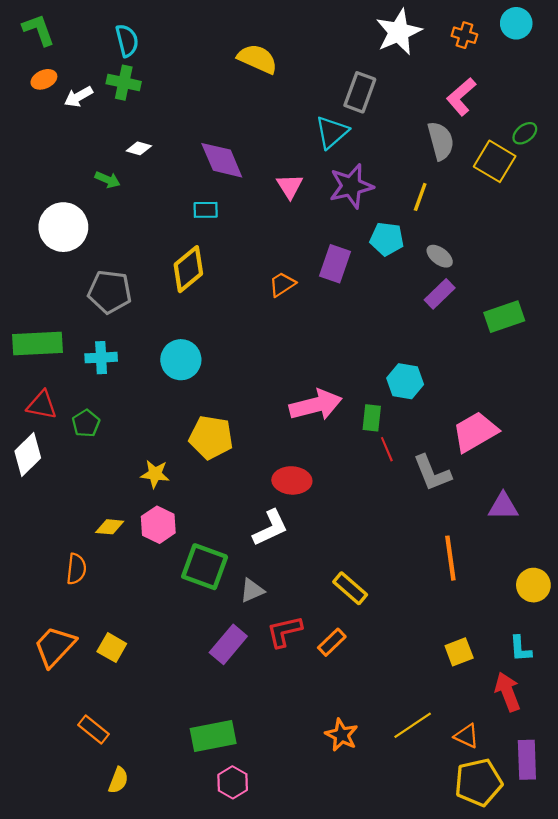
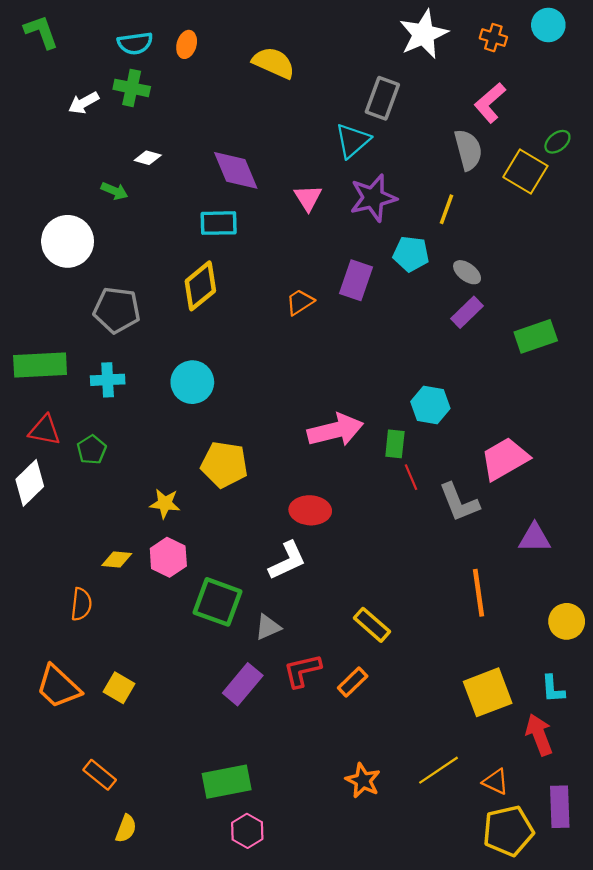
cyan semicircle: (127, 41) -> (135, 43), turned 96
orange ellipse: (44, 79) -> (187, 44), moved, turned -50
cyan rectangle: (206, 210) -> (219, 223), size x1.4
orange trapezoid: (55, 646) -> (58, 687), turned -90
yellow square: (459, 652) -> (488, 692), size x1.6

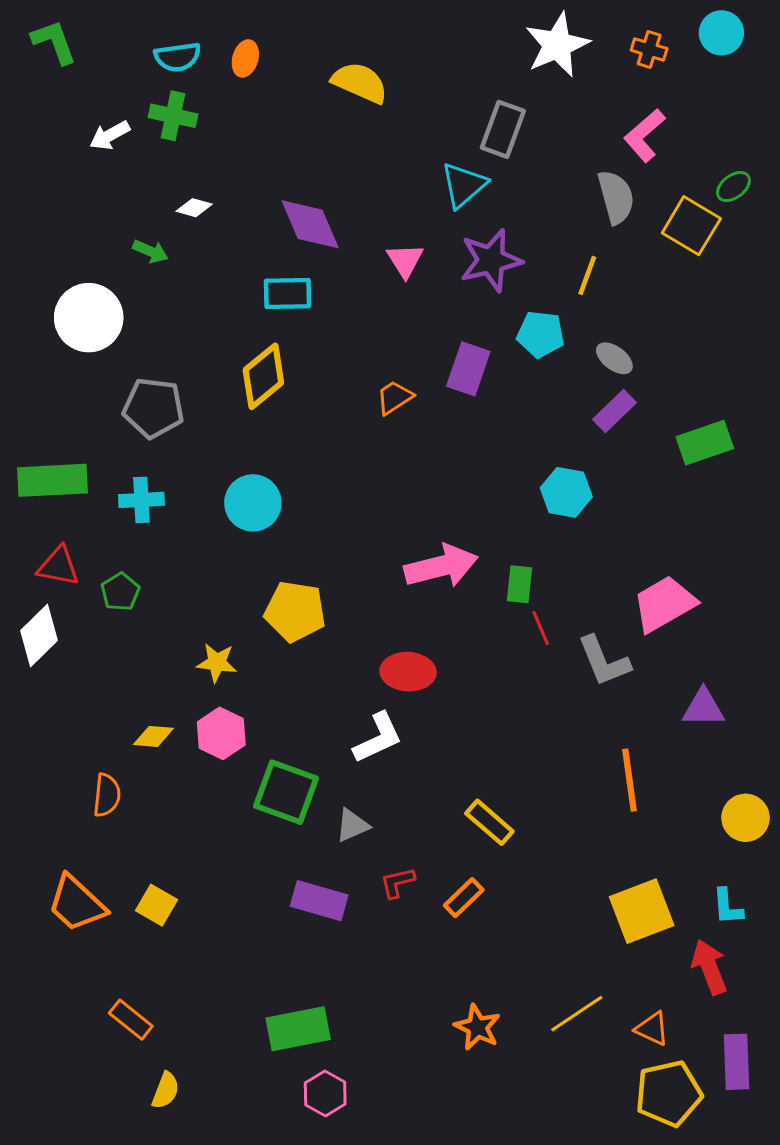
cyan hexagon: (430, 405) -> (566, 492), moved
red L-shape: (302, 671) -> (398, 883), size x0.7
purple rectangle: (243, 684) -> (319, 901), turned 66

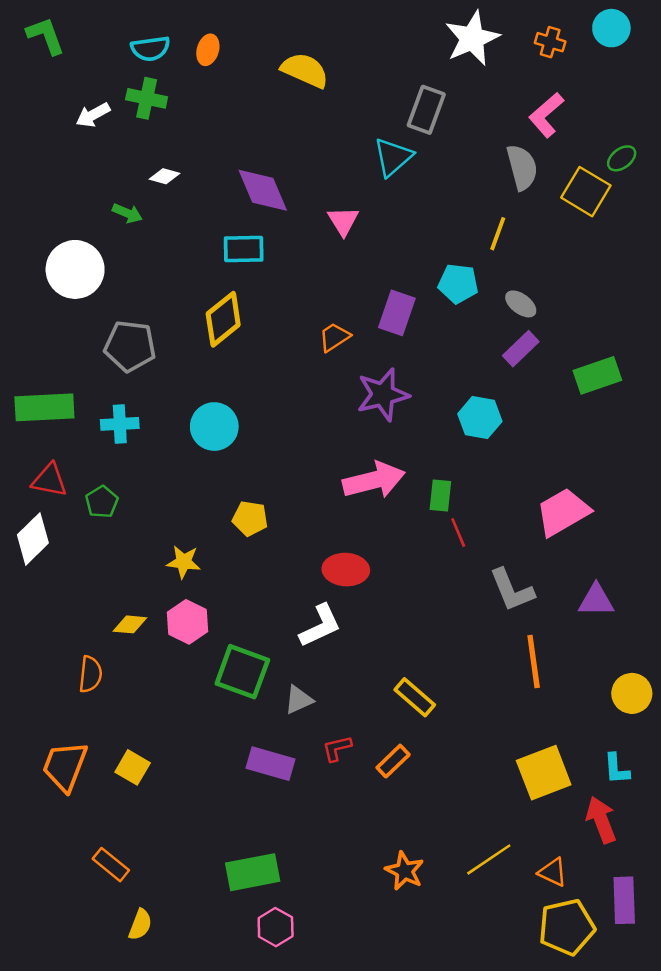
purple star: (491, 260) -> (383, 395), moved
yellow pentagon: (295, 611) -> (250, 518), size x0.7
gray L-shape: (604, 661) -> (512, 590), moved
orange trapezoid: (77, 904) -> (65, 766), turned 68

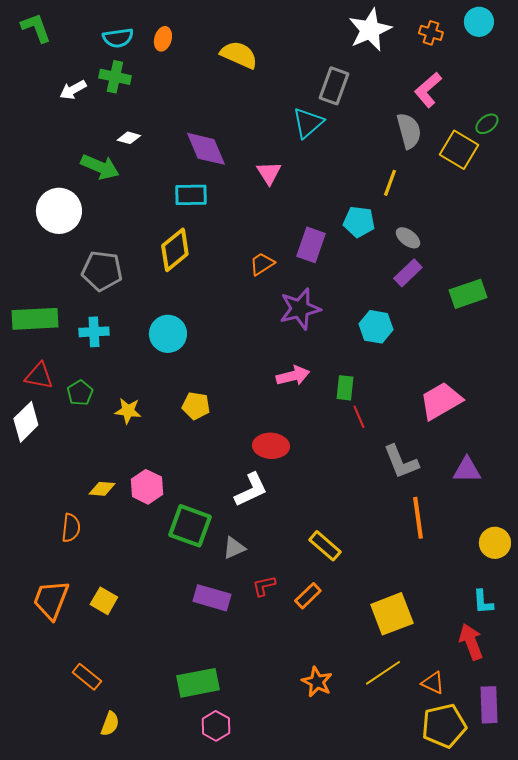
green arrow: (127, 213) -> (100, 167), size x1.6
pink arrow: (374, 480) -> (293, 376), size x0.7
yellow star: (184, 562) -> (128, 411), moved
yellow square: (544, 773) -> (392, 614), moved

